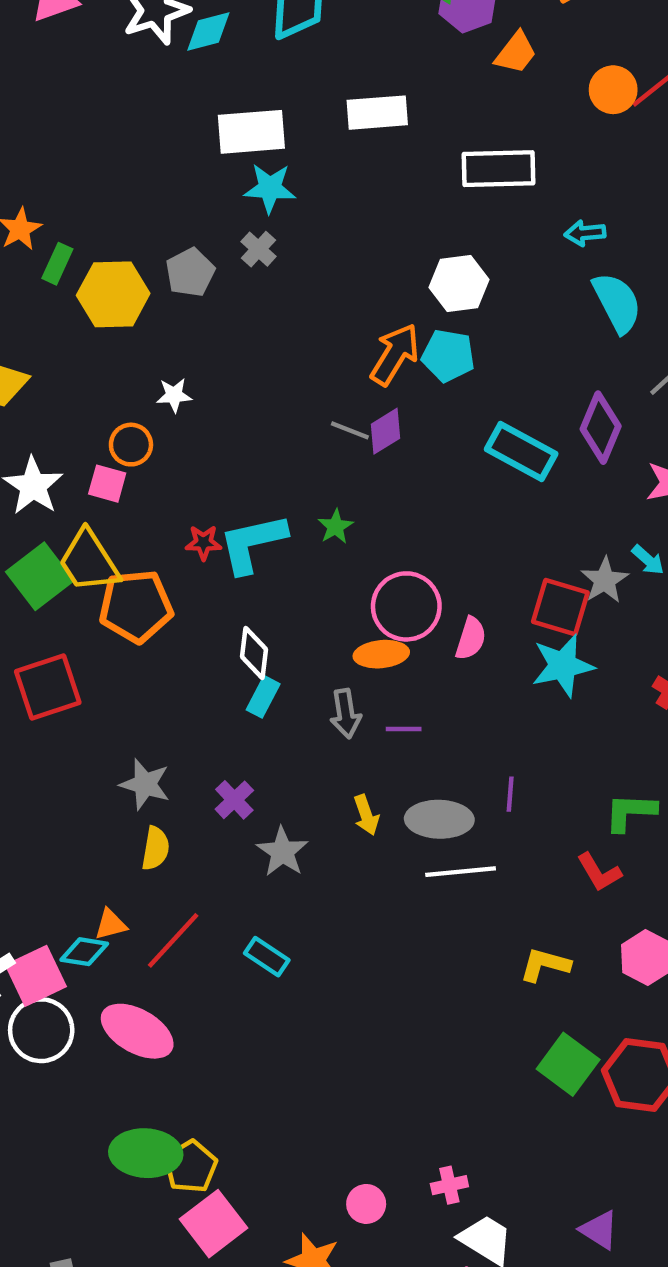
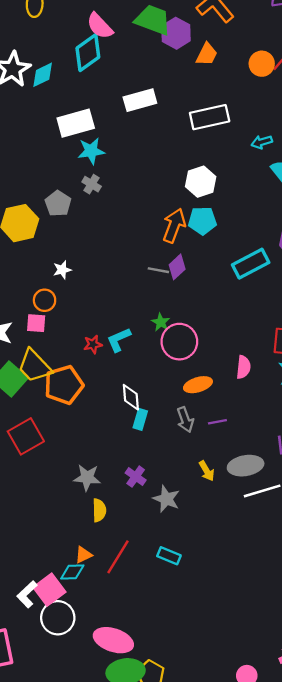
cyan rectangle: (521, 451) -> (251, 264), turned -45
cyan L-shape: (253, 543) -> (119, 340), size x0.7
pink circle: (406, 606) -> (179, 342), moved
pink ellipse: (137, 1031) -> (113, 640), moved

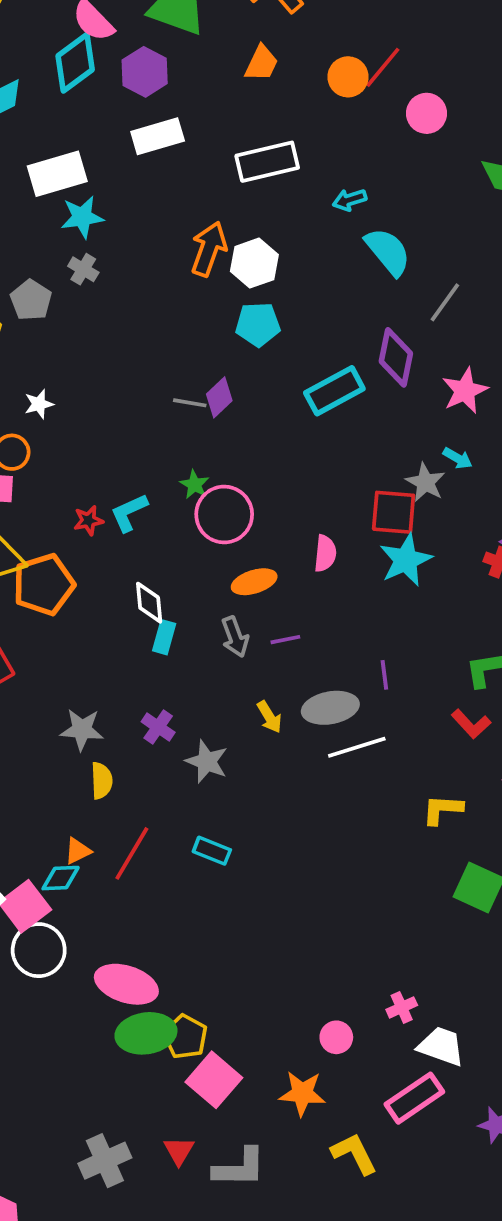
purple hexagon: (176, 33) -> (145, 72), moved
orange arrow: (174, 226) -> (209, 249), moved

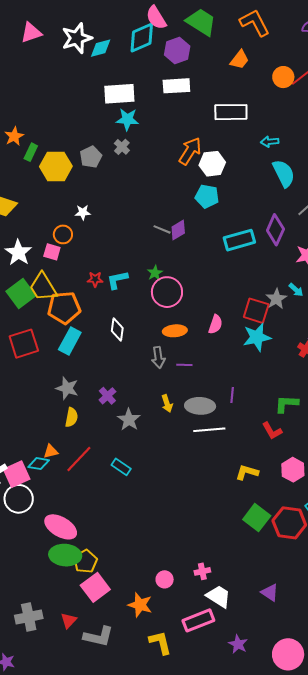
cyan rectangle: (164, 637) -> (70, 341), moved, size x1.5

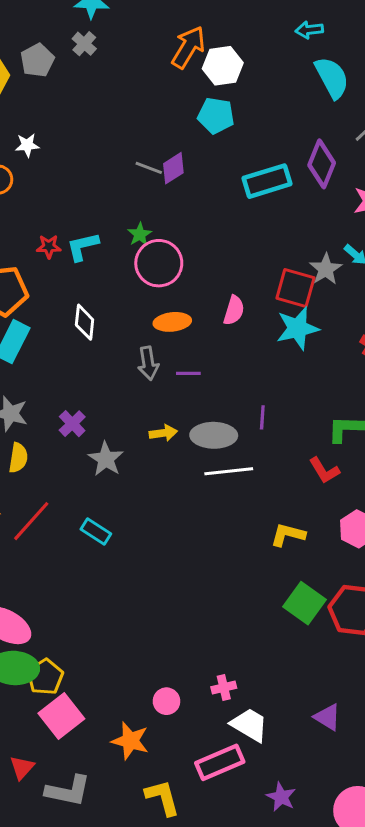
yellow arrow: (167, 404) -> (163, 433), turned -78

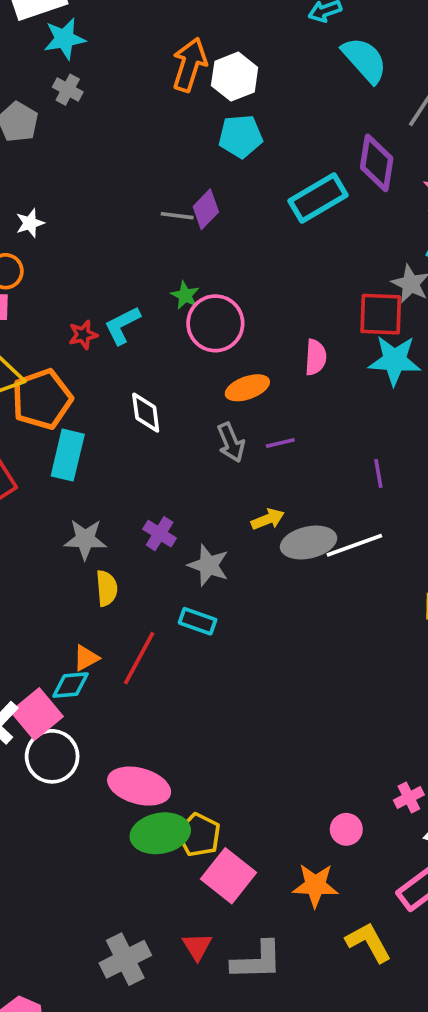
cyan star: (298, 328) -> (394, 360), turned 30
gray ellipse: (214, 435) -> (309, 543), moved
cyan rectangle: (96, 531) -> (198, 621), moved

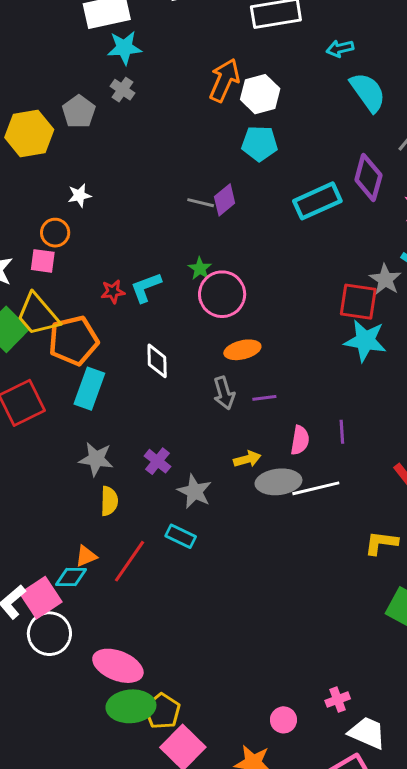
pink semicircle: (316, 357) -> (300, 440), moved

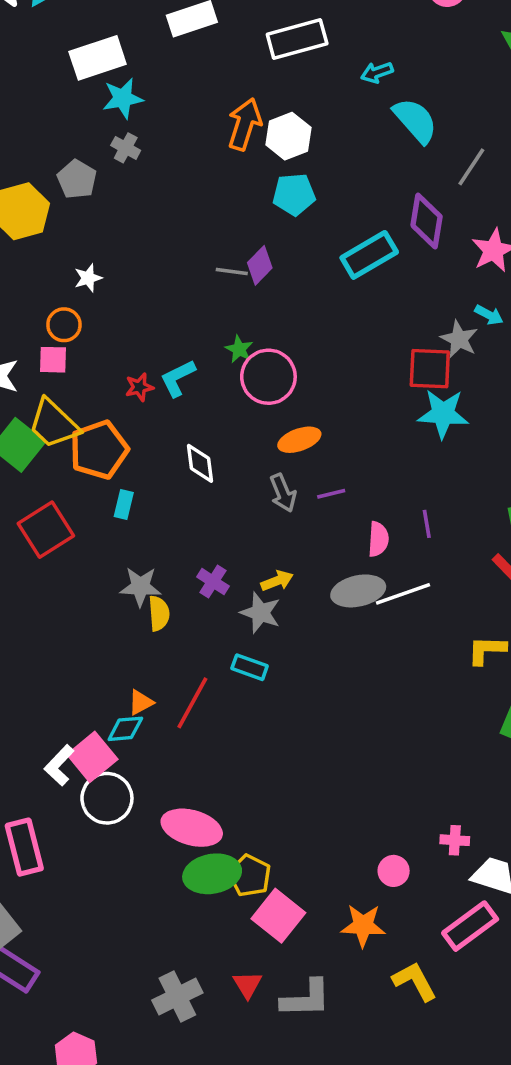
cyan rectangle: (89, 389) -> (124, 504), size x0.6
yellow arrow: (247, 459) -> (277, 581), moved
yellow semicircle: (109, 501) -> (159, 613), moved
pink cross: (338, 700) -> (455, 840), turned 30

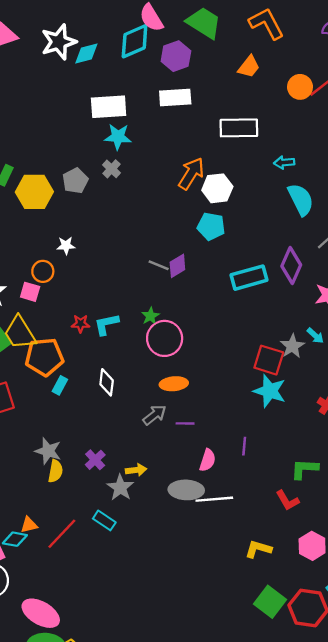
gray arrow: (283, 493) -> (155, 415), turned -120
cyan rectangle: (124, 504) -> (60, 385), moved
purple line: (427, 524) -> (244, 446), moved

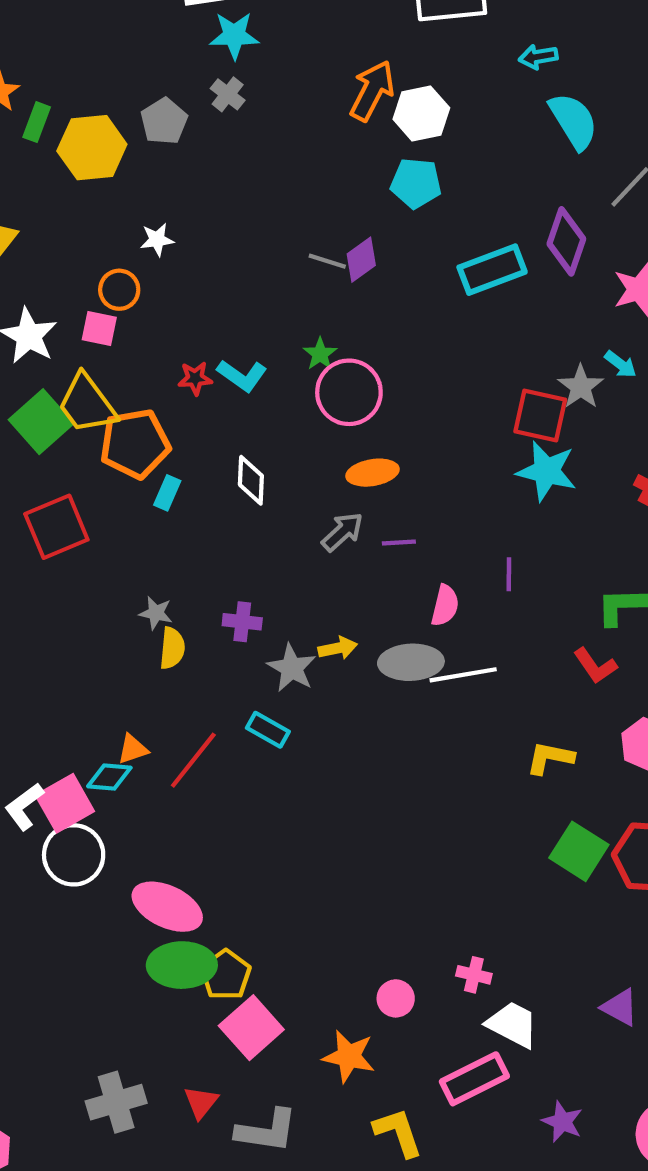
cyan L-shape: (106, 324) -> (242, 376), turned -128
gray star: (48, 451) -> (156, 613), size x0.7
purple cross: (95, 460) -> (242, 622), turned -36
yellow arrow: (136, 470) -> (338, 648), moved

